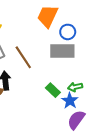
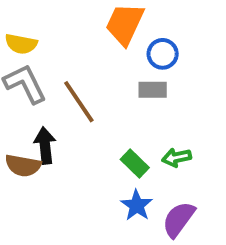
gray rectangle: (62, 51) -> (153, 90), size x0.6
blue star: (70, 101) -> (137, 205), moved

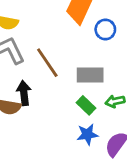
gray rectangle: (153, 90) -> (90, 75), moved, size x1.4
blue star: (137, 205) -> (87, 134), turned 30

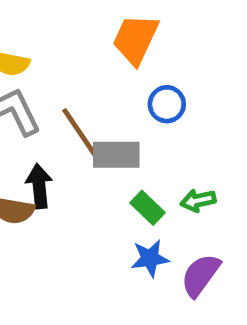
blue circle: (105, 29) -> (167, 104), moved
gray rectangle: (90, 75) -> (116, 155), moved

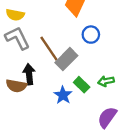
gray rectangle: (116, 155) -> (66, 59), turned -45
blue star: (150, 258) -> (63, 95), moved, turned -30

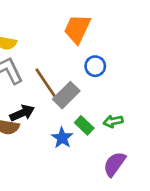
black arrow: (29, 74) -> (22, 113), turned 72

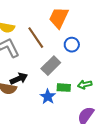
brown line: (46, 83) -> (36, 38), moved
green rectangle: (84, 125) -> (64, 88), turned -40

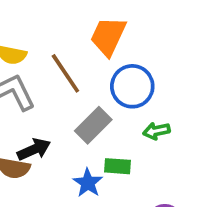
blue circle: (72, 45) -> (132, 86), size x1.5
green arrow: (85, 85) -> (156, 131), moved

